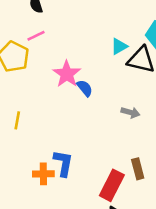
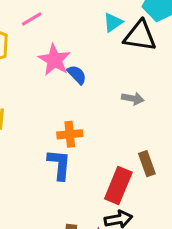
pink line: (36, 36) -> (32, 19), moved
orange cross: (43, 174) -> (70, 134), moved

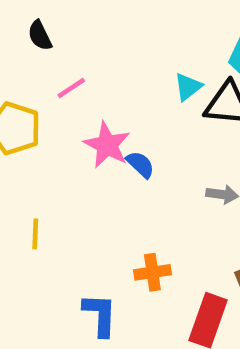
orange cross: (70, 134) -> (152, 272), moved
blue L-shape: (59, 165) -> (100, 315), moved

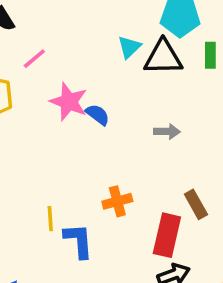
yellow line: (35, 234) -> (50, 219), moved

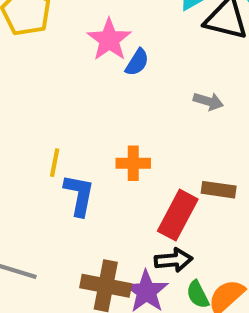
blue semicircle: (98, 115) -> (137, 62), turned 70
brown rectangle: (196, 204) -> (219, 190), turned -68

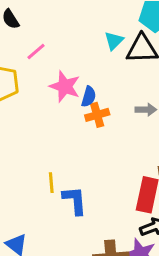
orange cross: (133, 163) -> (97, 115), moved

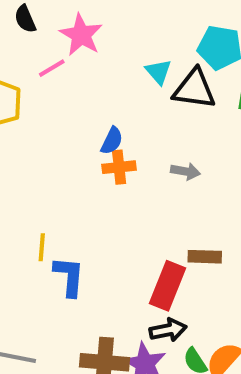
cyan triangle: (114, 41) -> (158, 72), turned -36
pink star: (65, 86) -> (81, 35), moved

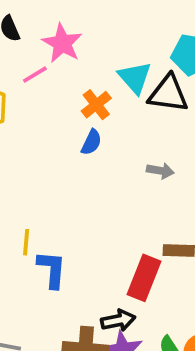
cyan triangle: (158, 72) -> (135, 77), size x1.4
orange cross: (119, 167) -> (96, 105), moved, turned -32
black arrow: (168, 330) -> (118, 320), moved

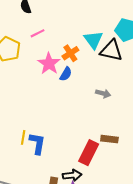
pink star: (62, 43) -> (49, 64), moved
yellow line: (26, 242) -> (23, 137), moved

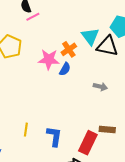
pink line: (37, 33) -> (33, 17), moved
pink star: (49, 64) -> (49, 59), turned -30
blue L-shape: (37, 143) -> (54, 136), moved

